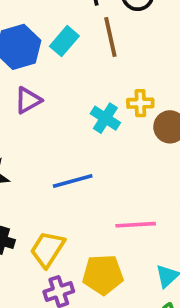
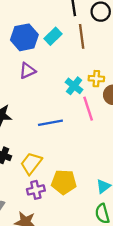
pink line: (136, 225) -> (88, 109), moved, turned 70

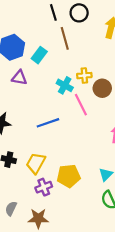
cyan rectangle: (53, 36) -> (39, 55), moved
purple triangle: (27, 71) -> (19, 78), turned 42

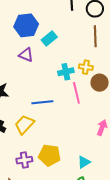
brown line: (65, 38) -> (95, 36), moved
cyan cross: (65, 85) -> (66, 72), turned 35
yellow trapezoid: (36, 163) -> (24, 125), moved

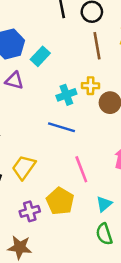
pink line: (76, 93) -> (81, 169), moved
blue line: (42, 102) -> (62, 127), moved, turned 30
yellow pentagon: (50, 155) -> (60, 201), turned 30

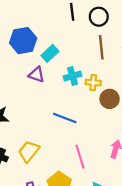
purple triangle: (14, 80) -> (37, 75), moved
cyan cross: (66, 95) -> (72, 76), moved

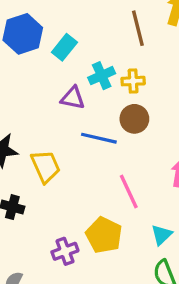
purple triangle: (37, 75) -> (73, 98), moved
brown circle: (110, 99) -> (134, 119), moved
yellow trapezoid: (29, 151) -> (46, 166), moved, turned 125

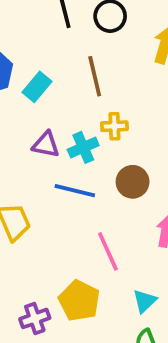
brown line: (138, 28) -> (95, 76), moved
cyan cross: (102, 76) -> (83, 147), moved
brown circle: (134, 119) -> (133, 182), moved

